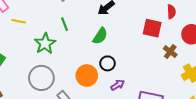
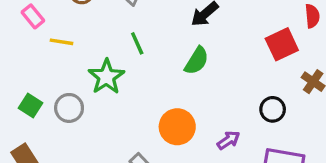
red square: (152, 28) -> (282, 44), turned -36
black circle: (107, 63) -> (273, 109), moved
gray circle: (41, 78) -> (69, 108), moved, size x0.7

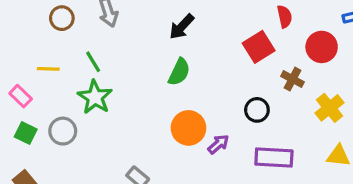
pink rectangle: (33, 16) -> (21, 96), moved
green line: (137, 43) -> (93, 62), moved
orange circle: (177, 127) -> (188, 128), moved

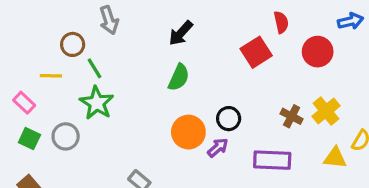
brown circle: (62, 18) -> (73, 44), moved
brown cross: (293, 79) -> (292, 116), moved
black circle: (257, 110) -> (229, 119), moved

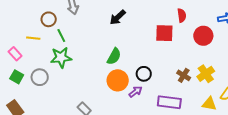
red square: (256, 52) -> (164, 33), turned 30
green semicircle: (179, 77) -> (114, 56), moved
green star: (97, 103) -> (61, 58), turned 30

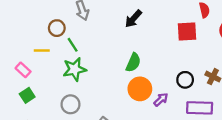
black circle: (144, 74) -> (185, 80), moved
green square: (17, 77) -> (27, 95), turned 32
gray circle: (40, 77) -> (70, 104), moved

